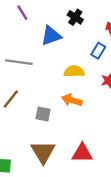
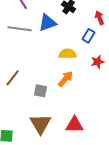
gray line: (19, 62) -> (20, 29), moved
orange arrow: (72, 100) -> (66, 79), turned 114

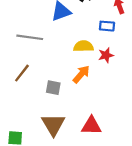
gray line: (20, 29) -> (30, 37), moved
blue rectangle: (89, 36) -> (107, 26), turned 64
red star: (98, 62) -> (106, 55), moved

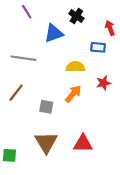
red star: (106, 55) -> (103, 83), moved

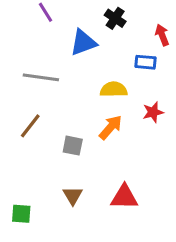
brown triangle: (46, 142) -> (73, 196), size x0.6

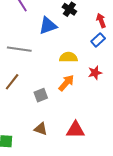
blue rectangle: (145, 62) -> (98, 40), moved, turned -48
gray square: (73, 146) -> (41, 95), turned -32
brown triangle: (73, 196) -> (41, 129), turned -40

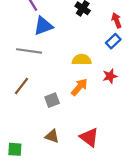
blue triangle: (48, 26) -> (43, 26), moved
red triangle: (76, 130) -> (89, 137), turned 36

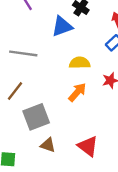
blue triangle: (43, 26) -> (62, 26), moved
gray square: (52, 100) -> (36, 117), moved, size x1.6

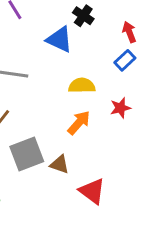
blue triangle: (62, 26) -> (59, 39), turned 45
brown triangle: (48, 145) -> (59, 164), moved

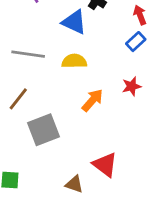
yellow semicircle: (82, 86) -> (74, 61), moved
brown triangle: (59, 164) -> (74, 184), moved

